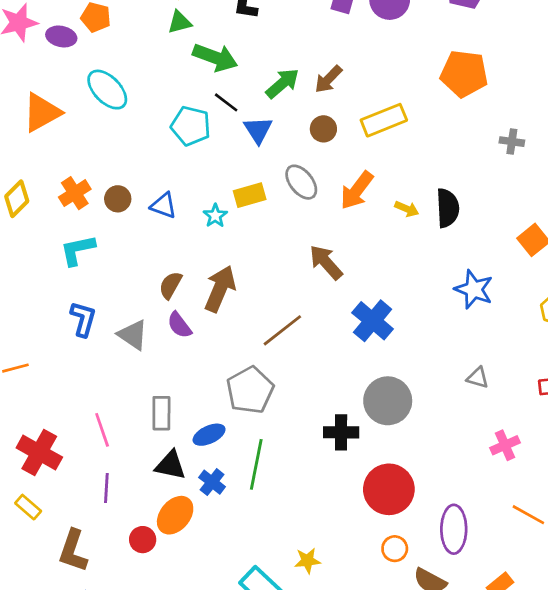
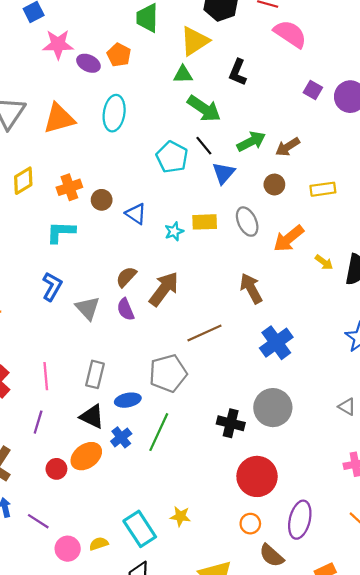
cyan ellipse: (107, 90) -> (114, 113), turned 40
yellow rectangle: (384, 120) -> (323, 189), size x0.7

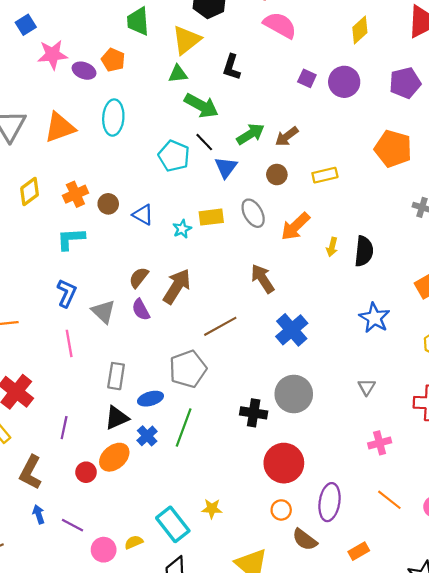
yellow arrow: (324, 262) -> (332, 247), turned 72
pink line: (46, 376) -> (69, 343), moved
gray triangle: (347, 407) -> (367, 387), turned 36
black triangle: (92, 417) -> (117, 418), turned -45

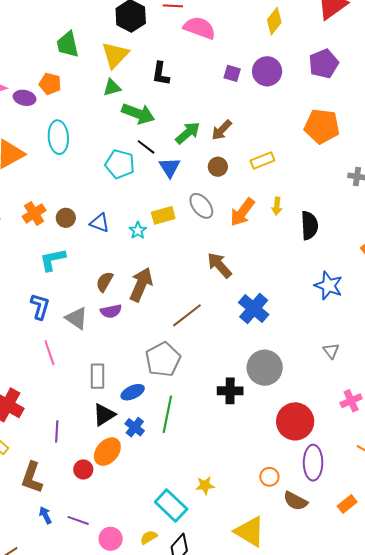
cyan L-shape: (71, 239) -> (53, 260), moved
yellow arrow: (332, 247) -> (277, 206), moved
purple semicircle: (141, 310) -> (111, 311), turned -65
red circle: (284, 463) -> (295, 421), moved
yellow semicircle: (134, 542) -> (149, 537), moved

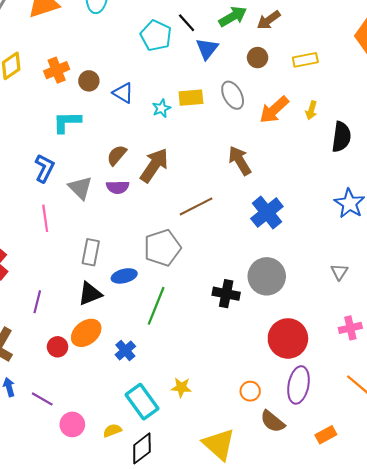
blue cross: (135, 427) -> (125, 351), moved

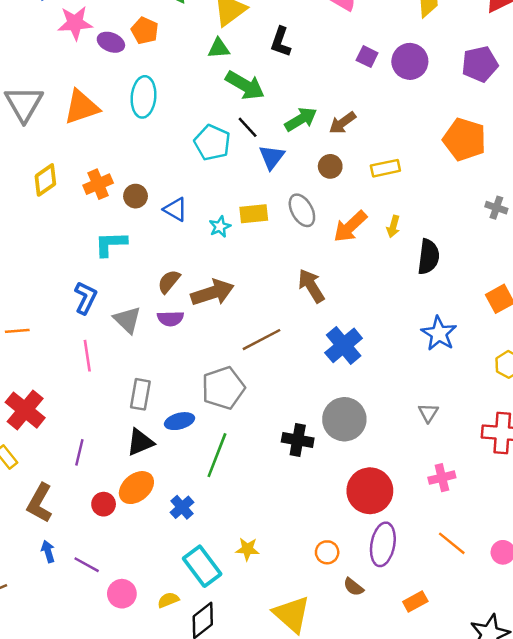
brown arrow: (154, 165) -> (212, 293), turned 39
brown semicircle: (273, 421) -> (353, 587), size x0.7

